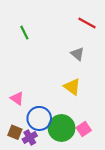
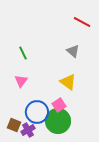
green line: (24, 33) -> (23, 53), moved
pink triangle: (17, 98) -> (21, 81), moved, turned 32
pink square: (84, 129) -> (59, 105), moved

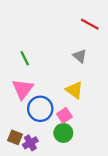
pink triangle: (21, 81) -> (23, 89), size x1.5
blue circle: (37, 112) -> (40, 109), moved
green circle: (58, 121) -> (63, 133), size x0.7

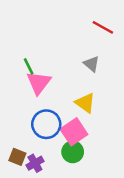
pink triangle: (23, 89) -> (39, 83), moved
pink square: (64, 115) -> (74, 132), size x1.5

